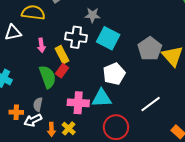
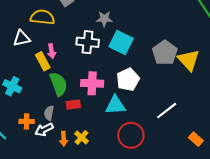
yellow rectangle: (62, 55) -> (43, 61), moved
red rectangle: (62, 71) -> (73, 105), moved, turned 48
pink cross: (78, 103) -> (92, 83), moved

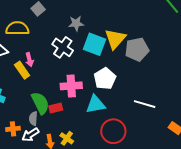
white cross: (88, 42) -> (63, 47), turned 35
gray pentagon: (165, 53) -> (137, 49), turned 30
yellow triangle: (189, 60) -> (115, 39), moved, turned 30
green semicircle: (59, 84) -> (40, 103), moved
white line: (167, 111) -> (145, 104), turned 60

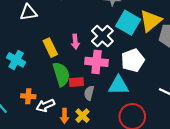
white cross: (63, 47) -> (102, 36), moved
pink arrow: (29, 60) -> (75, 42), moved
yellow rectangle: (22, 70) -> (50, 48), moved
gray semicircle: (33, 118) -> (89, 93), moved

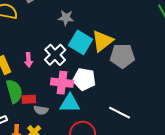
white pentagon: (133, 60) -> (84, 79), turned 30
pink cross: (97, 62) -> (62, 83), moved
gray semicircle: (89, 93) -> (41, 110), turned -96

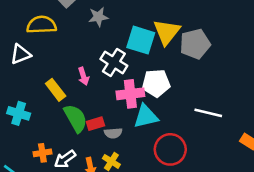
gray star: (66, 18) -> (98, 17), moved

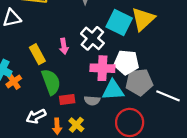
gray pentagon: (195, 44) -> (139, 82), moved
red rectangle: (95, 124) -> (67, 100), moved
gray semicircle: (113, 133) -> (92, 101), moved
orange cross: (42, 153) -> (14, 81), moved, turned -35

